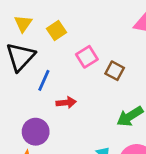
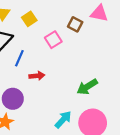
brown square: (115, 71) -> (75, 24), moved

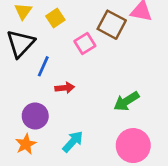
brown square: (75, 24) -> (112, 25), size x1.5
cyan arrow: (63, 120) -> (73, 142), moved

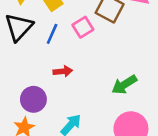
blue line: (43, 66) -> (52, 34), moved

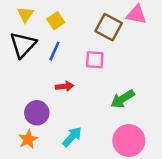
pink square: (83, 27) -> (95, 60), moved, turned 36

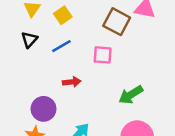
black triangle: (23, 45) -> (29, 40), size x0.6
blue line: (54, 51) -> (61, 46), turned 36

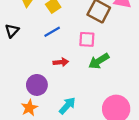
black triangle: (29, 40) -> (12, 31), moved
green arrow: (131, 95) -> (99, 61), moved

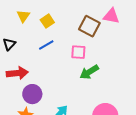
red arrow: (61, 62) -> (17, 73), moved, size x1.5

